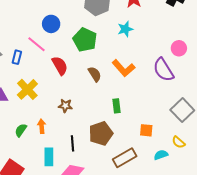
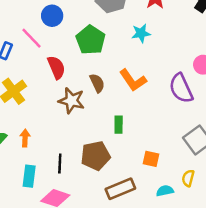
brown star: (65, 106) -> (71, 101), moved, size x1.5
yellow semicircle: (179, 142) -> (188, 178), turned 56

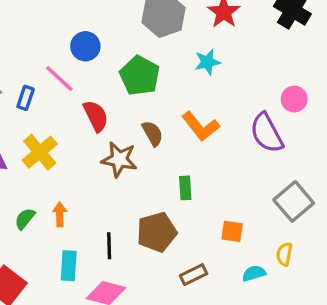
brown rectangle: (120, 189) -> (194, 275), size x0.7

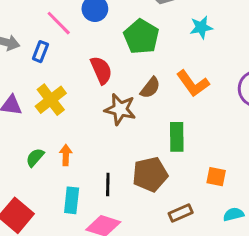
pink line: (59, 78) -> (59, 23), moved
brown semicircle: (152, 133) -> (150, 88), turned 65
green rectangle: (185, 188) -> (177, 137), size x1.4

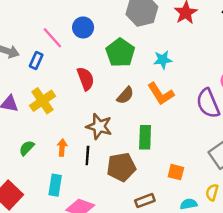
cyan star: (201, 27) -> (163, 60), moved
brown star: (120, 109) -> (99, 126), moved
orange arrow: (66, 155) -> (62, 148), moved
black line: (108, 185) -> (87, 155), moved

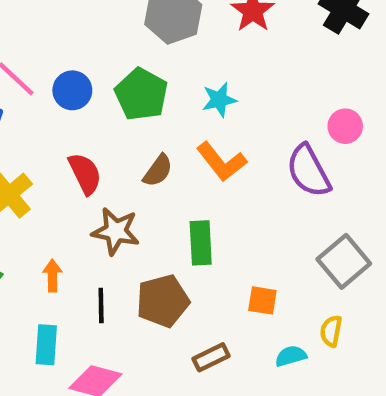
blue circle: (83, 27) -> (72, 90), moved
red semicircle: (86, 79) -> (85, 174), moved
black line: (87, 155) -> (101, 305), moved

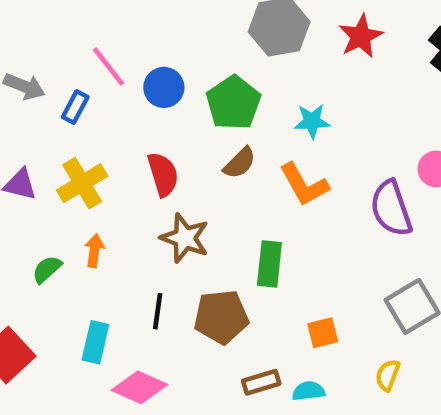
brown semicircle: (158, 171) -> (240, 163), moved
orange arrow: (52, 276) -> (94, 251), moved
orange square: (262, 300) -> (323, 333), turned -32
cyan semicircle: (291, 356) -> (308, 391), moved

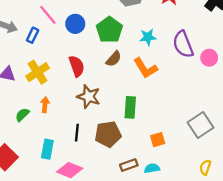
purple semicircle: (391, 208) -> (183, 44), moved
yellow semicircle: (388, 375) -> (205, 167), moved

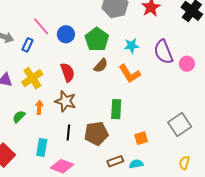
brown star: (89, 97) -> (65, 101), moved

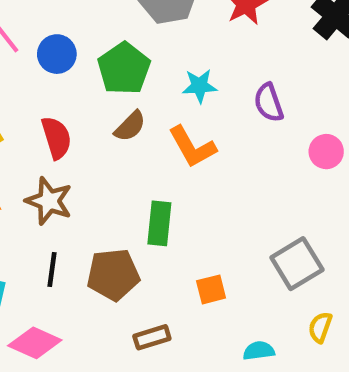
purple semicircle: (163, 52) -> (269, 103), size x0.7
pink circle: (187, 64) -> (326, 152), moved
yellow semicircle: (184, 163) -> (320, 327), moved
cyan semicircle: (136, 164) -> (259, 351), moved

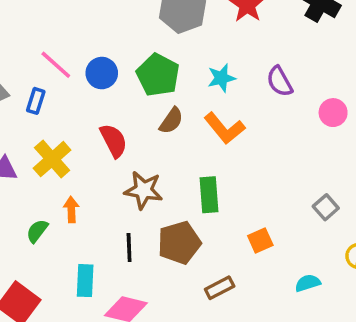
brown star: (49, 201) -> (144, 190), moved
gray square: (297, 264) -> (326, 207), size x0.6

